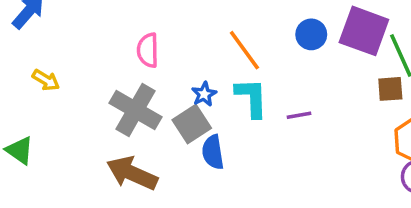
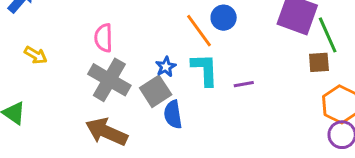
blue circle: (311, 34) -> (224, 18), moved
pink semicircle: (148, 50) -> (104, 38), moved

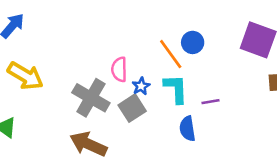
pink semicircle: (104, 38) -> (119, 69), moved
yellow arrow: (36, 55) -> (25, 76), size x1.8
blue semicircle: (173, 114) -> (187, 129), moved

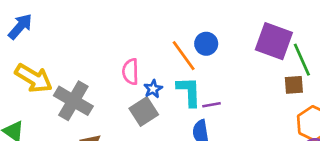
gray cross: (91, 98) -> (73, 101), moved
purple line: (211, 102) -> (212, 105), moved

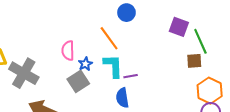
purple square: (274, 41) -> (179, 27), size x0.7
blue circle: (206, 44) -> (126, 13), moved

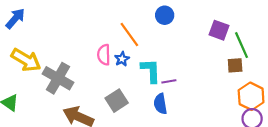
orange line: (109, 38) -> (129, 34), moved
blue star: (85, 64) -> (122, 59), moved
gray square: (78, 81) -> (117, 101), moved

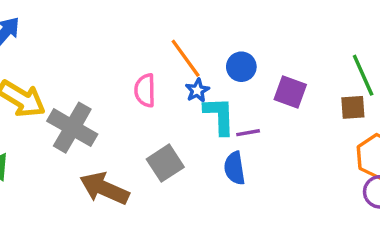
blue circle: (165, 15) -> (241, 67), moved
purple square: (219, 30) -> (290, 92), moved
blue star: (122, 59) -> (197, 90), moved

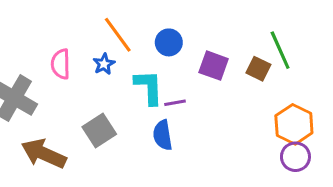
pink semicircle: (145, 90) -> (61, 64), moved
blue star: (197, 90) -> (104, 64), moved
brown square: (353, 107) -> (258, 69), moved, turned 30

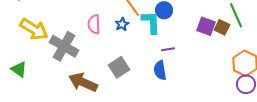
purple square: (214, 66) -> (206, 26), moved
cyan L-shape: (149, 87) -> (151, 22), moved

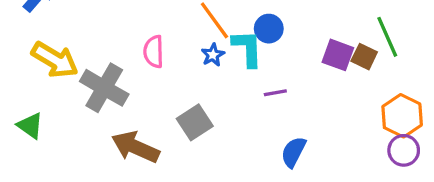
blue star: (122, 24) -> (213, 55), moved
blue semicircle: (160, 70) -> (293, 152), moved, turned 36

